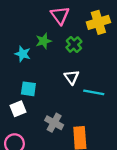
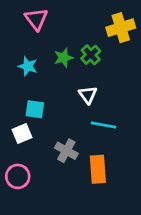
pink triangle: (60, 15) -> (36, 19), moved
green star: (44, 41) -> (64, 58), moved
cyan line: (94, 92) -> (104, 125), moved

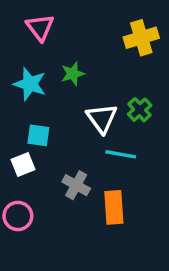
green cross: (91, 55) -> (140, 110), moved
cyan star: (28, 66) -> (30, 84), size x1.4
white triangle: (88, 95) -> (102, 118), size x1.4

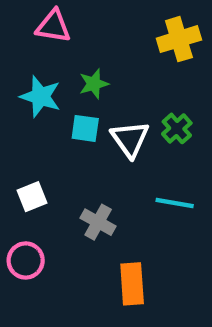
pink triangle: (40, 27) -> (53, 26), turned -44
cyan square: (38, 135) -> (85, 128), moved
cyan line: (121, 154) -> (175, 203), moved
orange rectangle: (114, 207) -> (132, 284), moved

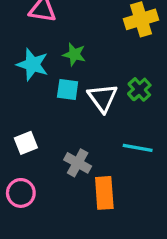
green star: (94, 84) -> (74, 54), turned 30
orange rectangle: (132, 284) -> (104, 193), moved

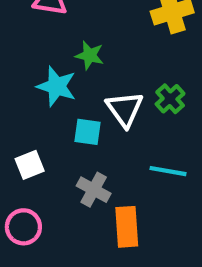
cyan star: (33, 64) -> (56, 86), moved
cyan square: (68, 89) -> (87, 132), moved

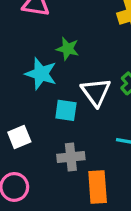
gray cross: (94, 190) -> (71, 157), turned -35

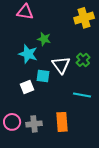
white square: (19, 137) -> (27, 87), moved
gray cross: (71, 157) -> (34, 124), moved

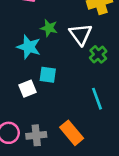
white triangle: (61, 65) -> (81, 34), moved
cyan line: (82, 95) -> (97, 99), turned 60
orange rectangle: (62, 122) -> (72, 133), turned -36

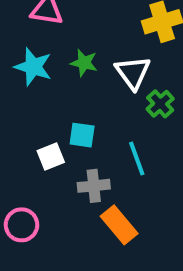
cyan star: (29, 47) -> (33, 67), moved
cyan line: (97, 99) -> (137, 158), moved
gray cross: (36, 135) -> (94, 186), moved

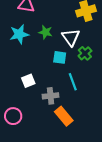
cyan star: (33, 67) -> (19, 34), turned -30
cyan square: (82, 135) -> (60, 57), moved

